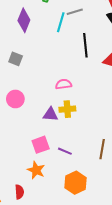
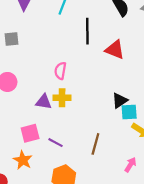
gray square: (16, 59) -> (11, 39), turned -32
pink semicircle: (64, 84) -> (60, 71), turned -77

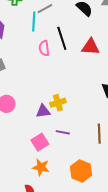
pink semicircle: (60, 71) -> (44, 48), moved
purple line: (55, 143) -> (63, 132), moved

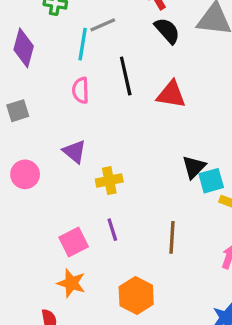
pink semicircle: (44, 48) -> (81, 90), moved
purple triangle: (43, 111) -> (75, 151), moved, turned 42
purple line: (63, 132) -> (112, 230), turned 56

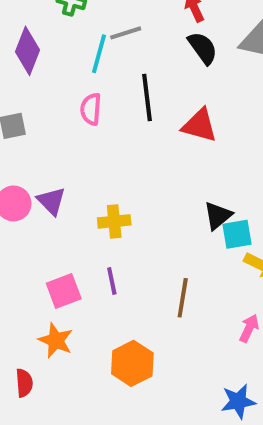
purple triangle: (75, 151) -> (51, 201), moved

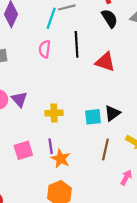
cyan square: (237, 234) -> (93, 117), moved
brown line: (183, 298) -> (105, 150), moved
orange star: (56, 340) -> (61, 159), moved

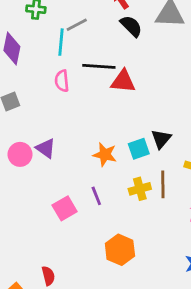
black line: (77, 44) -> (99, 66), turned -70
red triangle: (105, 62) -> (123, 81), moved
yellow cross: (54, 113) -> (140, 189), moved
orange star: (61, 159) -> (105, 154), moved

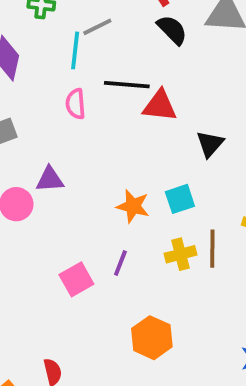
black triangle: (161, 139) -> (210, 144), moved
purple triangle: (46, 148) -> (50, 179), moved, turned -40
purple line: (96, 196) -> (120, 263), turned 42

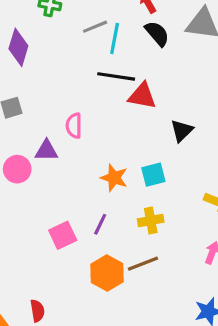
cyan line: (75, 50) -> (115, 39), moved
pink semicircle: (76, 104) -> (74, 126), moved
brown line: (212, 249) -> (143, 264), moved, turned 64
orange hexagon: (152, 338) -> (107, 273), moved

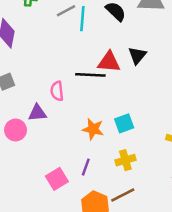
black line: (116, 76) -> (90, 75), moved
black triangle: (182, 131) -> (137, 55), moved

